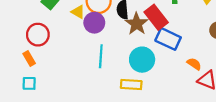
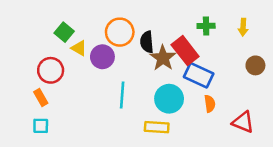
yellow triangle: (78, 12) -> (79, 48), moved
purple circle: (94, 23) -> (102, 57), moved
orange semicircle: (194, 64) -> (210, 104), moved, turned 48

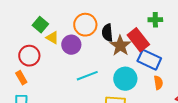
cyan line: (122, 95) -> (87, 76), turned 65

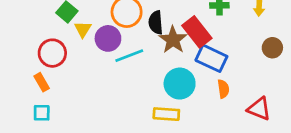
yellow triangle: (52, 38) -> (83, 29), turned 32
cyan line: (87, 76) -> (129, 56), moved

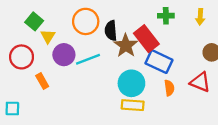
purple circle: (108, 38) -> (64, 55), moved
orange rectangle: (42, 82) -> (42, 81), moved
red triangle: (259, 109) -> (200, 82), moved
yellow rectangle: (166, 114) -> (133, 105), moved

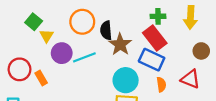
yellow arrow: (200, 17) -> (190, 17), size x1.5
red rectangle: (146, 39) -> (155, 38), moved
red circle: (22, 57) -> (20, 69), moved

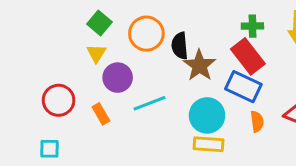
green square: (34, 22) -> (99, 23), moved
cyan line: (84, 57) -> (149, 103), moved
orange rectangle: (41, 78) -> (101, 114), moved

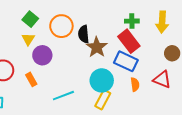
cyan line: (149, 103) -> (63, 96), moved
yellow rectangle: (209, 144) -> (103, 100), turned -66

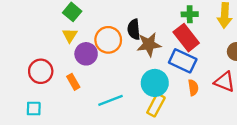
orange circle: (61, 26) -> (108, 40), moved
brown star: (97, 47) -> (149, 45), turned 30

